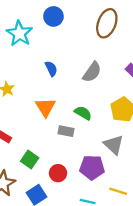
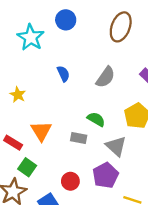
orange triangle: (46, 107) -> (41, 131), moved
gray triangle: (114, 145) -> (116, 146), moved
green square: (30, 159) -> (27, 167), moved
purple pentagon: (92, 167) -> (105, 175), turned -30

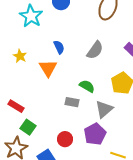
yellow star: (18, 95) -> (20, 56), moved
orange triangle: (41, 131) -> (48, 68), moved
gray triangle: (116, 146) -> (104, 109), turned 36

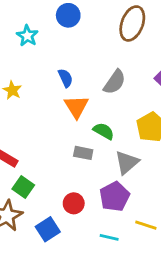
cyan star: (31, 16) -> (27, 36), size x0.7
orange triangle: (48, 68) -> (76, 107), moved

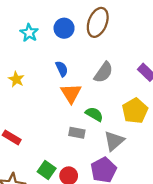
blue circle: (68, 15) -> (64, 28), moved
brown ellipse: (132, 23) -> (98, 22), moved
green square: (23, 187) -> (47, 170), moved

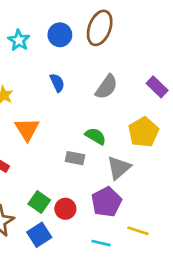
orange triangle: (71, 93) -> (27, 129), moved

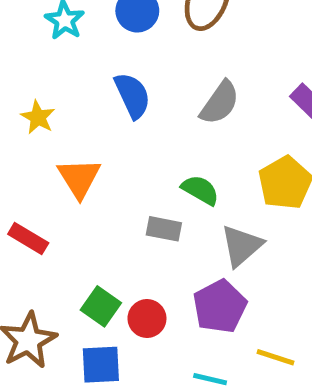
blue semicircle: (57, 83) -> (132, 95), size x1.4
blue square: (39, 235) -> (101, 365), turned 30

